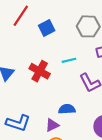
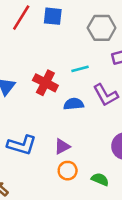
blue square: (47, 28) -> (53, 16), moved, turned 35
blue semicircle: (67, 109) -> (74, 104), moved

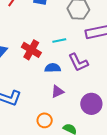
purple triangle: (62, 146) -> (57, 92), moved

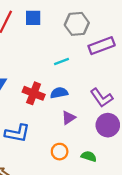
red cross: (31, 50) -> (34, 93), moved
purple L-shape: (78, 62) -> (102, 98), moved

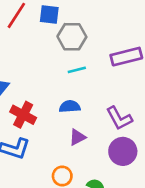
gray hexagon: (77, 24) -> (72, 37), moved
red cross: (34, 93) -> (23, 115), moved

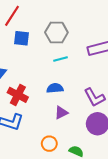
blue square: (49, 14) -> (21, 38), moved

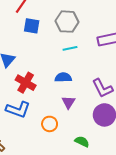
purple triangle: (61, 113) -> (68, 102), turned -32
orange circle: (49, 144) -> (50, 124), moved

